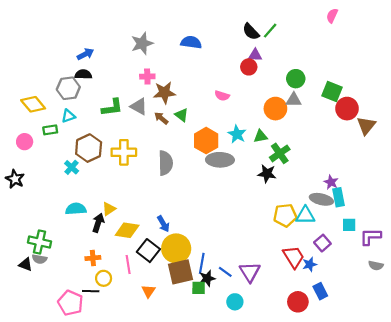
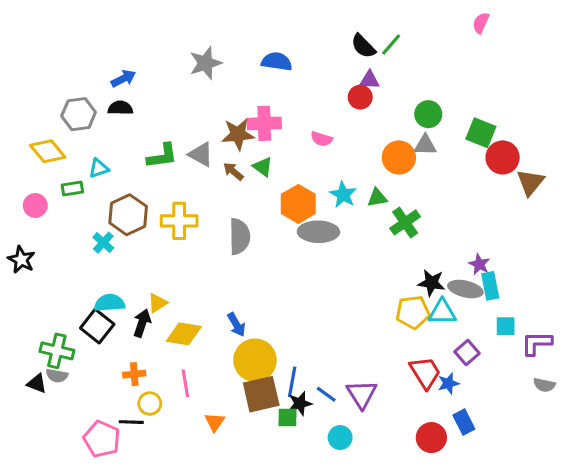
pink cross: (147, 77) -> (264, 123), moved, size x1.5
gray hexagon: (68, 88) -> (79, 114), moved
black star: (267, 174) -> (431, 283), moved
black square: (148, 251) -> (97, 326), moved

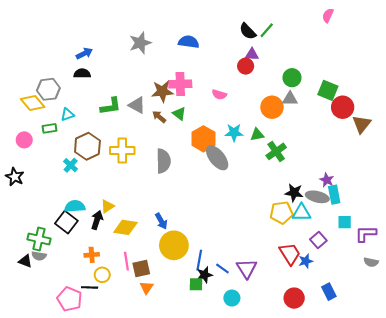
gray hexagon: (79, 114) -> (48, 89), moved
cyan star: (343, 195) -> (234, 133), turned -30
gray ellipse: (318, 232) -> (217, 158), turned 50
brown square: (261, 394) -> (141, 269), moved, size x0.7
blue rectangle: (464, 422) -> (329, 292), moved

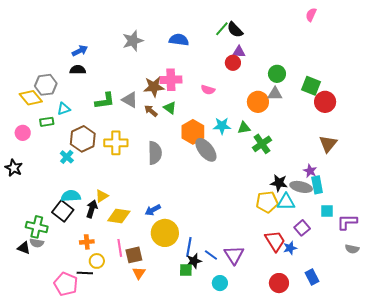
green line: (267, 30) -> (222, 29), moved
brown triangle: (362, 124) -> (328, 144), moved
blue arrow: (161, 221) -> (153, 210), turned 91

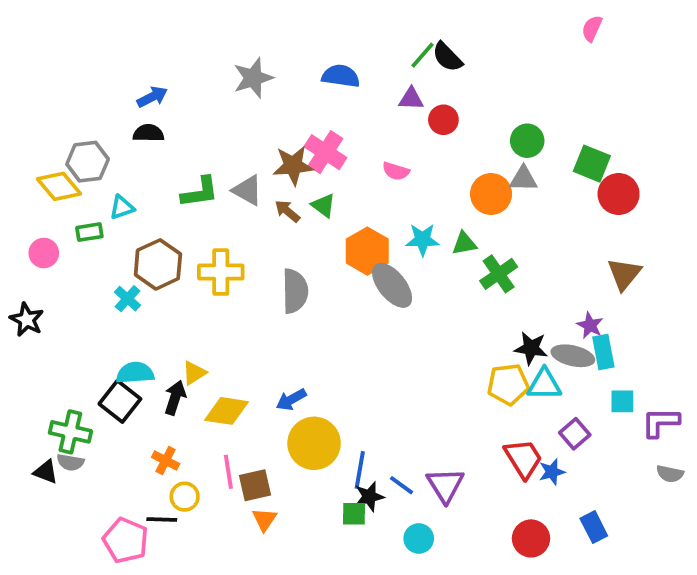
purple triangle: (239, 52) -> (411, 99), moved
pink cross: (171, 80) -> (325, 152), turned 35
orange cross: (87, 242) -> (166, 460), turned 32

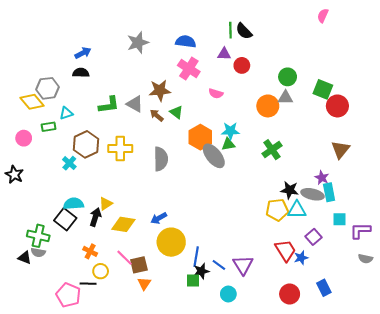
green line: (423, 55) -> (230, 30), turned -42
pink cross: (325, 152) -> (189, 69), moved
green triangle: (464, 243) -> (228, 144), moved
pink line: (228, 472) -> (124, 258), turned -36

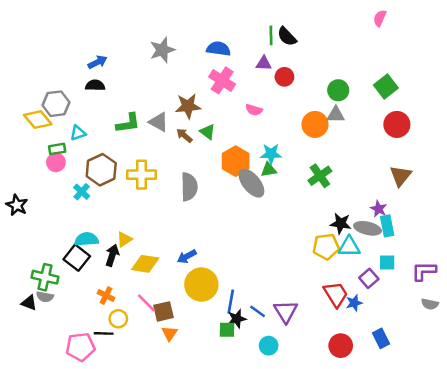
green square: (323, 89) -> (386, 87), moved, turned 30
pink circle: (24, 138) -> (56, 162), moved
cyan square: (339, 219) -> (387, 263), moved
pink pentagon: (68, 295) -> (80, 347), turned -30

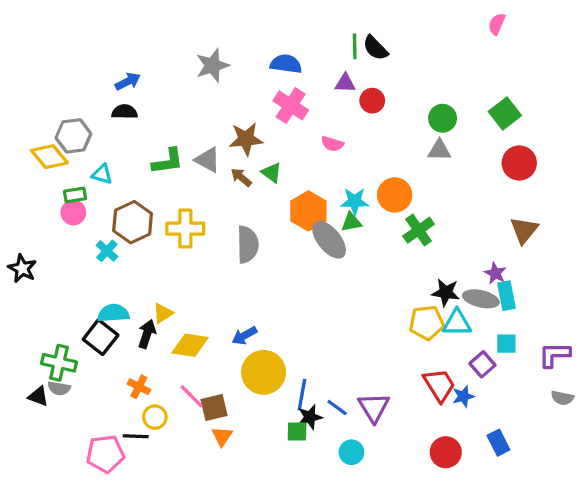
orange circle: (315, 124) -> (395, 195), moved
cyan triangle: (78, 133) -> (102, 174), turned 35

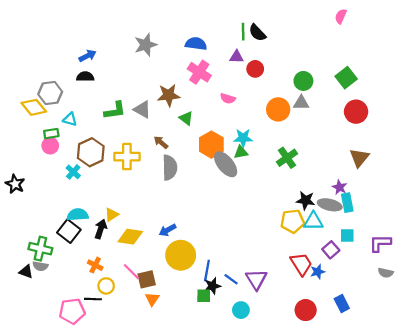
brown arrow: (241, 177) -> (161, 142), moved
orange circle: (395, 195) -> (278, 109), moved

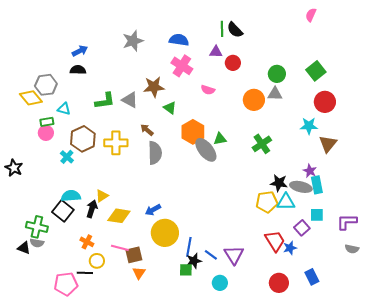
cyan star: (243, 138) -> (309, 126), moved
pink line: (131, 272) -> (120, 248), turned -30

